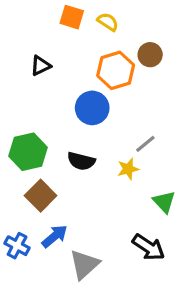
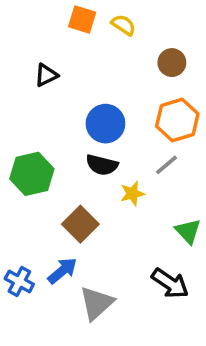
orange hexagon: (116, 70) -> (177, 120), moved
black semicircle: (81, 161) -> (102, 165), moved
yellow star: (128, 169) -> (132, 194), moved
brown square: (41, 196) -> (80, 224), moved

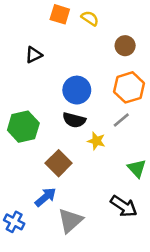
yellow star: (132, 194) -> (96, 141), turned 30
blue cross: (19, 282) -> (14, 222), moved

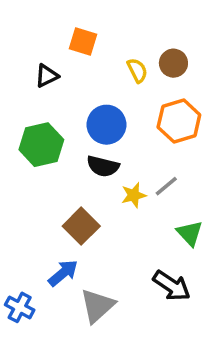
orange square: (60, 14) -> (83, 41), moved
yellow semicircle: (90, 18) -> (137, 70), moved, turned 30
gray line: (121, 120) -> (166, 186), moved
green hexagon: (23, 127) -> (41, 145), moved
yellow star: (96, 141) -> (134, 195), turned -30

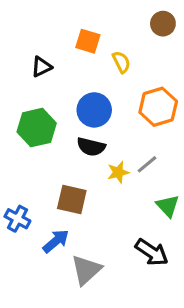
orange square: (83, 41) -> (88, 41), moved
brown circle: (173, 63) -> (163, 24), moved
brown square: (81, 226) -> (72, 200), turned -32
blue cross: (20, 307) -> (17, 219), moved

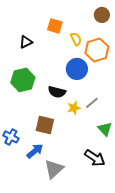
orange hexagon: (158, 107) -> (97, 50), moved
blue circle: (94, 110) -> (77, 69), moved

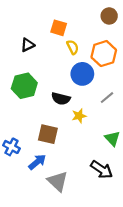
yellow semicircle: (76, 39) -> (73, 47), moved
gray line: (92, 103) -> (107, 98), moved
gray triangle: (54, 169) -> (58, 181), turned -35

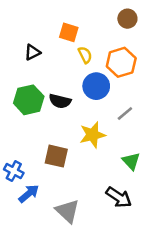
black semicircle: (61, 99) -> (60, 101), moved
yellow star: (79, 116) -> (92, 135), size x1.5
blue arrow: (37, 162) -> (29, 194), moved

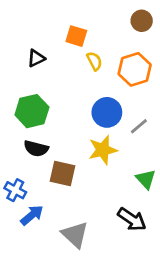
blue circle: (96, 86) -> (107, 112), moved
black semicircle: (60, 101) -> (36, 149), moved

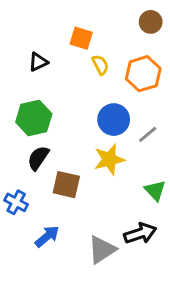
black semicircle: (36, 149) -> (38, 158), turned 110
blue arrow: (32, 215) -> (47, 236), moved
black arrow: (132, 219) -> (140, 233), turned -52
gray triangle: (75, 235) -> (102, 250), moved, turned 44

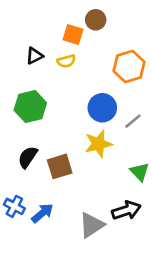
brown circle: (151, 22) -> (96, 20), moved
yellow semicircle: (100, 65) -> (66, 61), moved, turned 102
black semicircle: (38, 158) -> (28, 157), moved
brown square: (66, 185) -> (60, 166), turned -30
blue cross: (16, 202) -> (14, 206), moved

